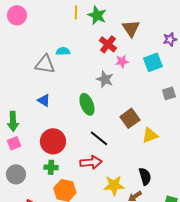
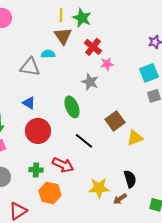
brown triangle: (131, 28) -> (63, 36), moved
cyan square: (153, 62) -> (149, 73), moved
red circle: (53, 141) -> (38, 131), moved
red arrow: (91, 162) -> (63, 165), moved, turned 30

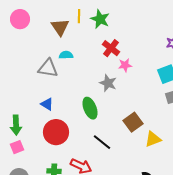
brown triangle: (63, 36) -> (60, 27), moved

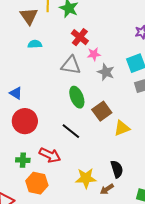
gray triangle: (48, 68) -> (71, 65), moved
gray star: (108, 83) -> (106, 72), moved
green ellipse: (90, 108) -> (77, 97), moved

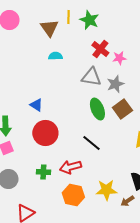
pink star: (94, 54) -> (119, 58), moved
gray star: (106, 72) -> (115, 84), moved, turned 30
brown square: (102, 111) -> (122, 109), moved
red arrow: (50, 155) -> (70, 167), turned 140
orange hexagon: (37, 183) -> (73, 195), moved

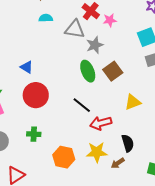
gray triangle: (91, 77) -> (75, 29), moved
gray star: (115, 84) -> (95, 45), moved
red arrow: (70, 167) -> (101, 123), moved

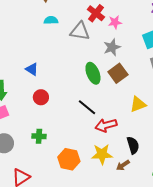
gray star: (95, 45) -> (112, 47), moved
red circle: (36, 95) -> (41, 97), size x0.6

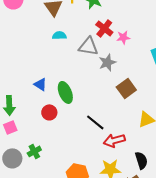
gray star: (112, 47) -> (107, 62), moved
green ellipse: (93, 73) -> (65, 92), moved
green cross: (39, 136) -> (34, 151), moved, turned -32

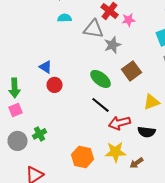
green ellipse: (65, 92) -> (100, 79), moved, turned -30
red circle: (49, 112) -> (54, 85), moved
black semicircle: (141, 160) -> (146, 132), moved, turned 114

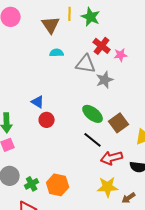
brown square: (132, 71) -> (119, 123), moved
green cross: (40, 134) -> (32, 184), moved
orange hexagon: (82, 157) -> (58, 185), moved

